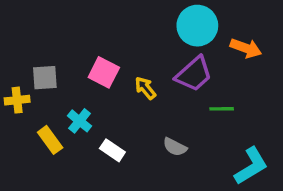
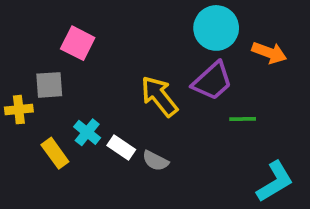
pink square: (104, 72) -> (78, 43), moved
yellow arrow: (145, 88) -> (159, 96), size x1.6
gray semicircle: (175, 147) -> (155, 161), moved
white rectangle: (112, 150) -> (121, 147), moved

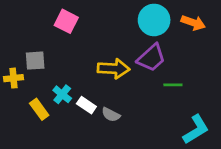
pink square: (78, 43) -> (66, 21), moved
orange arrow: (269, 53) -> (193, 23), moved
yellow arrow: (159, 96) -> (114, 69), turned 132

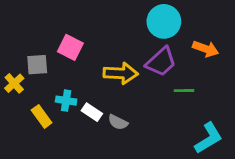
pink square: (66, 21) -> (70, 47), moved
orange arrow: (193, 23) -> (206, 49), moved
yellow cross: (14, 78) -> (14, 83), turned -36
cyan cross: (62, 94) -> (66, 101), turned -30

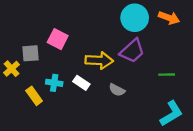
orange arrow: (206, 49) -> (169, 18), moved
green line: (184, 91) -> (167, 75), moved
white rectangle: (92, 112) -> (81, 83), moved
gray semicircle: (118, 122) -> (117, 90), moved

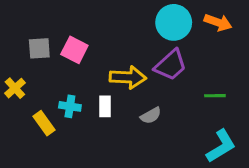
gray square: (30, 53) -> (39, 48), moved
white rectangle: (81, 83) -> (105, 106), turned 56
gray semicircle: (117, 90) -> (151, 116), turned -56

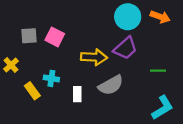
white rectangle: (105, 106) -> (77, 94), moved
gray semicircle: (151, 116) -> (111, 85), size x1.6

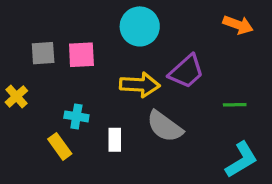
cyan circle: (128, 17) -> (140, 26), moved
pink square: (55, 37) -> (81, 55), turned -30
gray semicircle: (111, 85) -> (165, 126), turned 65
yellow rectangle: (32, 91) -> (60, 146), moved

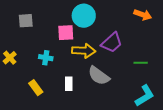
gray square: (43, 53) -> (26, 21), moved
pink square: (81, 55) -> (66, 33), moved
cyan cross: (76, 116) -> (46, 58), moved

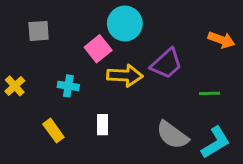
orange arrow: (143, 15) -> (221, 40), moved
pink square: (66, 33) -> (98, 49), turned -36
gray semicircle: (99, 76) -> (172, 135), moved

